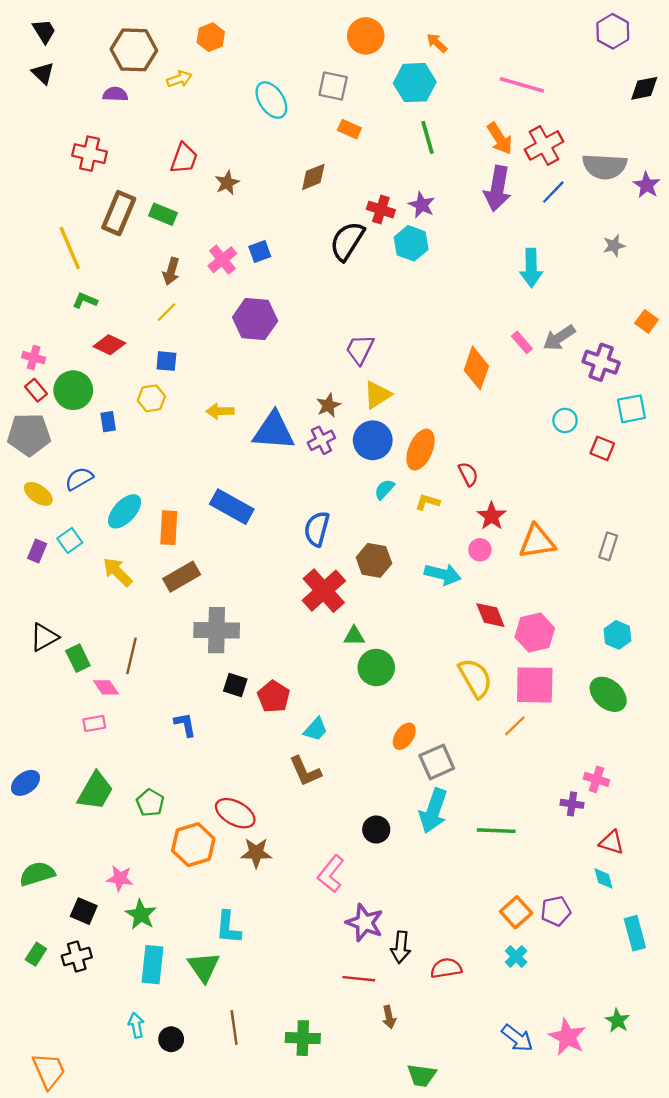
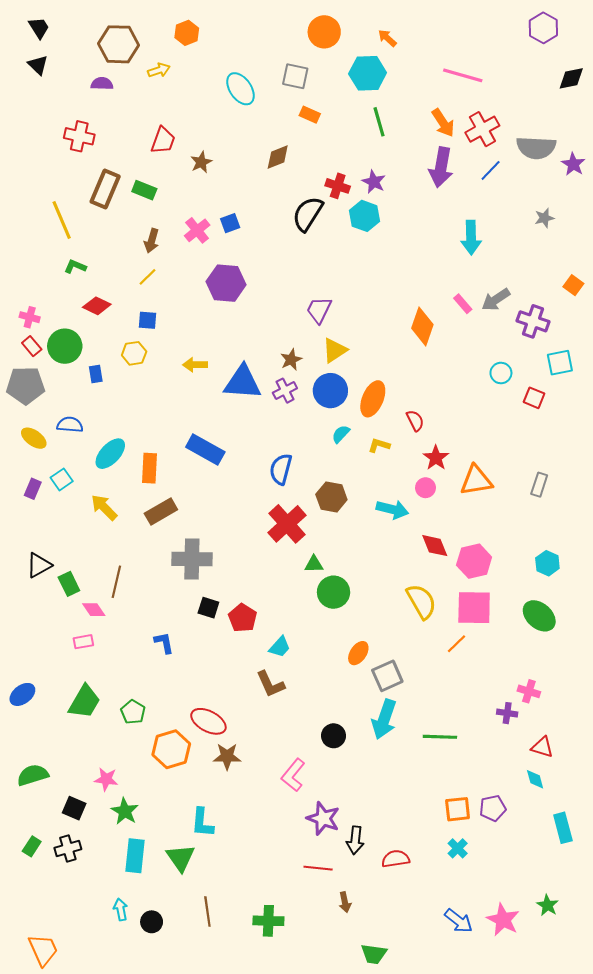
blue semicircle: (79, 479) -> (70, 425), turned 35
orange square: (516, 912) -> (458, 809), turned 36

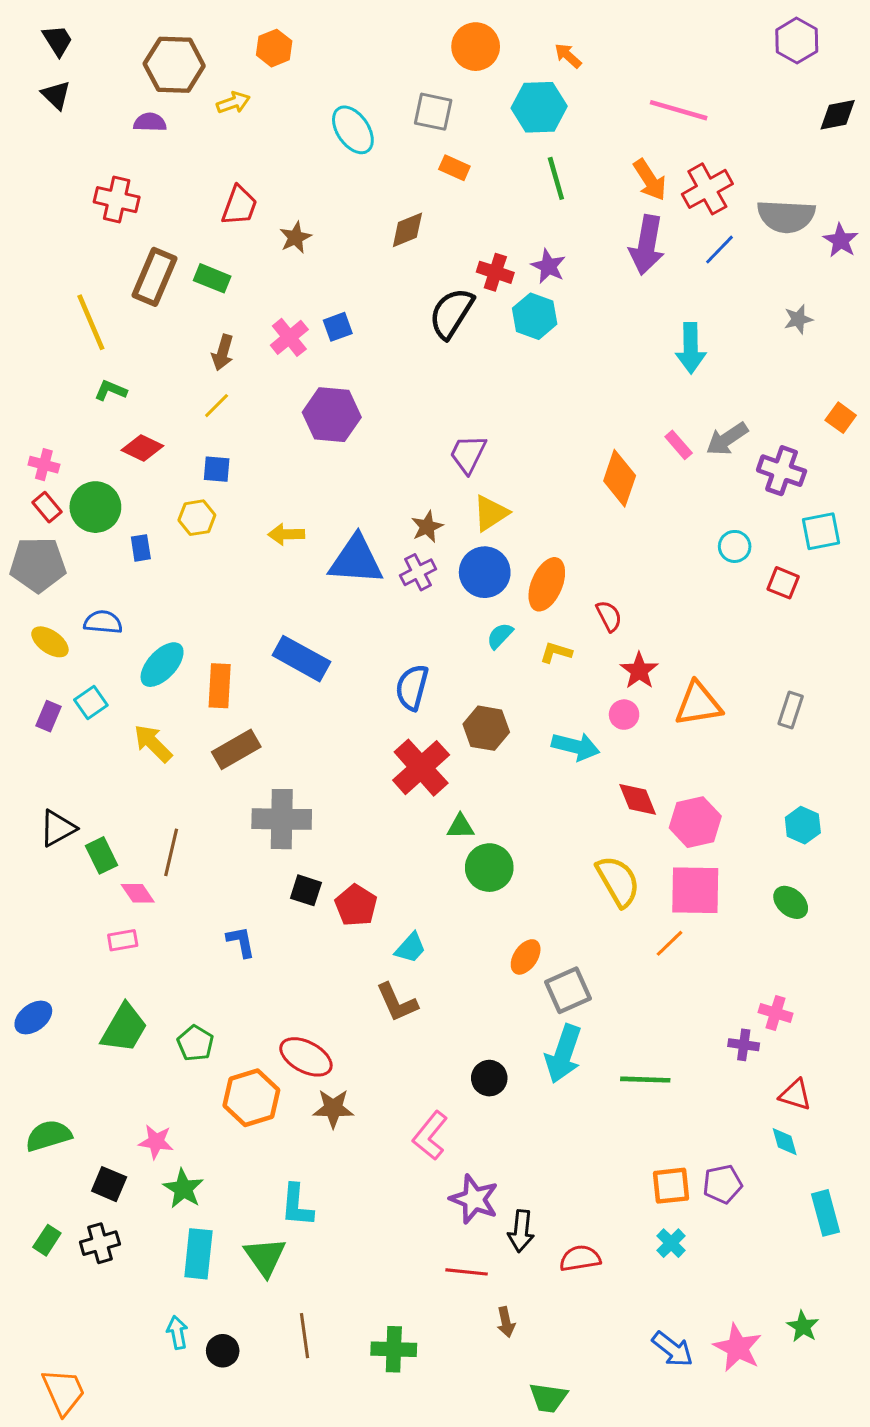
green ellipse: (539, 616) -> (791, 902), size x0.7

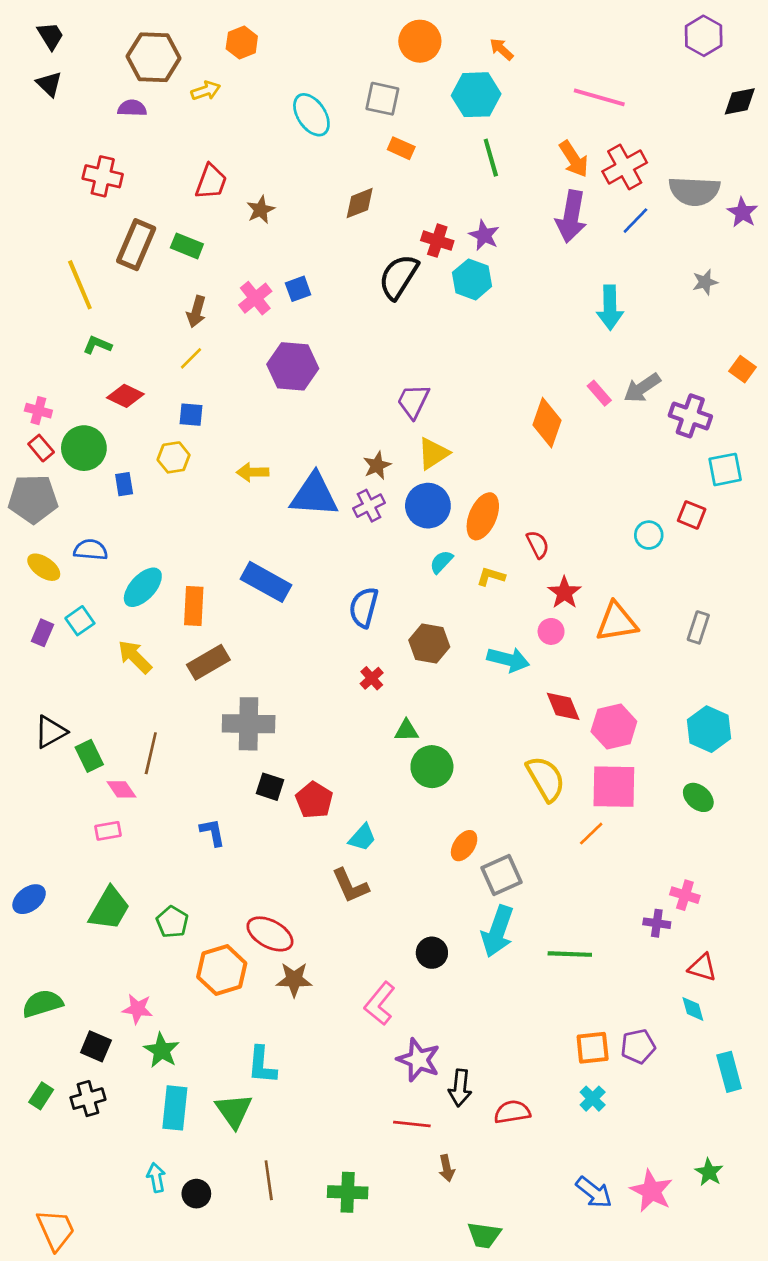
cyan circle: (735, 546) -> (649, 535), moved
red cross: (421, 768) -> (372, 678), size x0.5
cyan hexagon: (803, 825) -> (709, 729), size x1.4

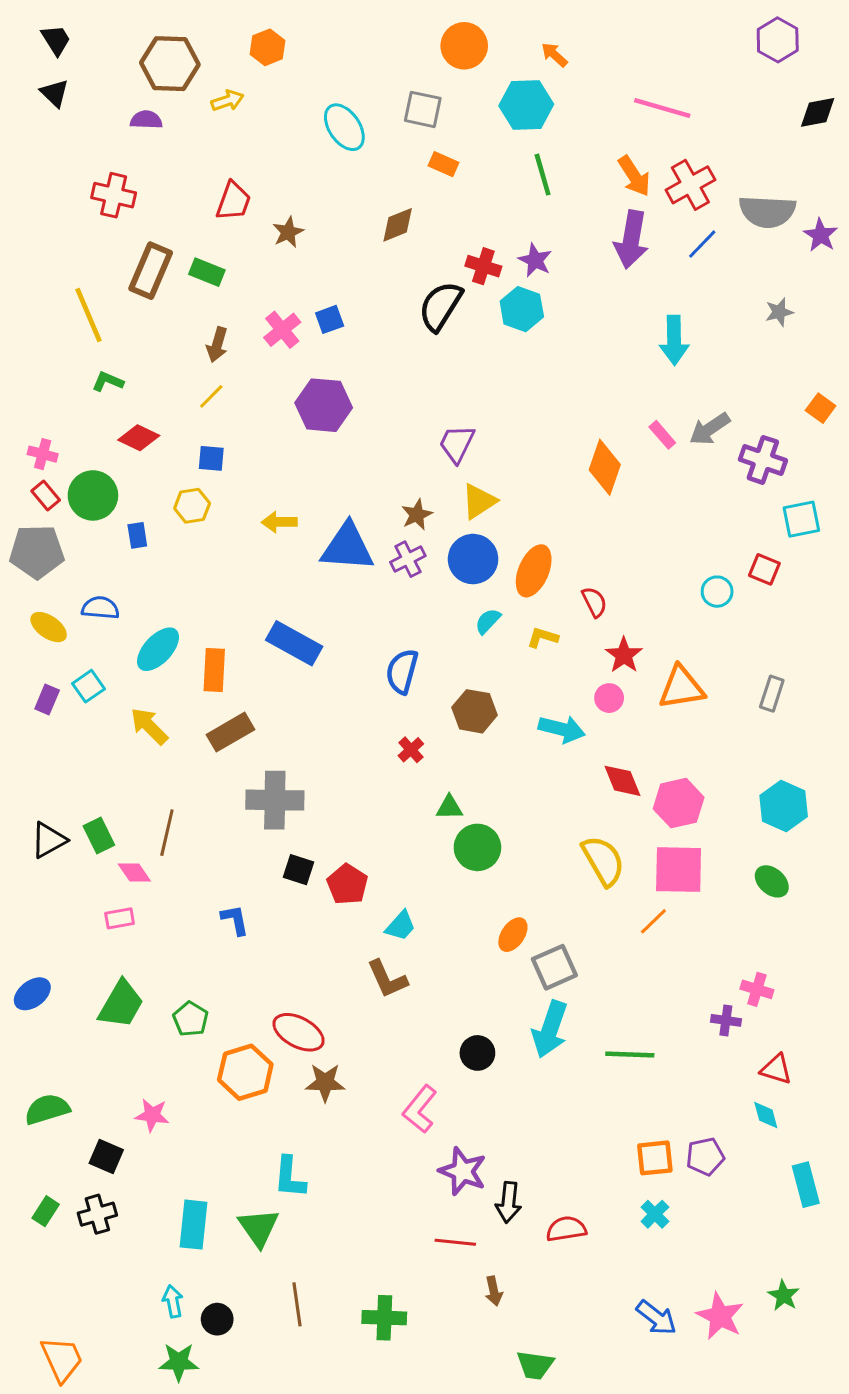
black triangle: (50, 732) -> (49, 840), moved
green star: (162, 1050) -> (179, 1362), moved, turned -30

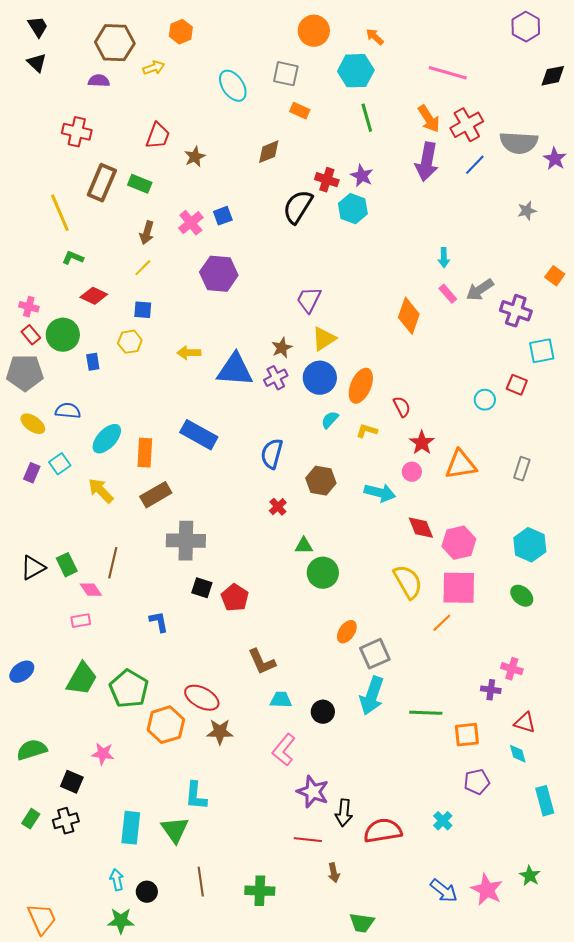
cyan arrow: (674, 340) -> (444, 258), moved, size x0.6
cyan trapezoid: (401, 926) -> (281, 700), moved, turned -130
green pentagon: (191, 1019) -> (129, 689), size x1.6
orange square: (655, 1158) -> (467, 735), moved
red semicircle: (566, 1229) -> (383, 831), size x1.4

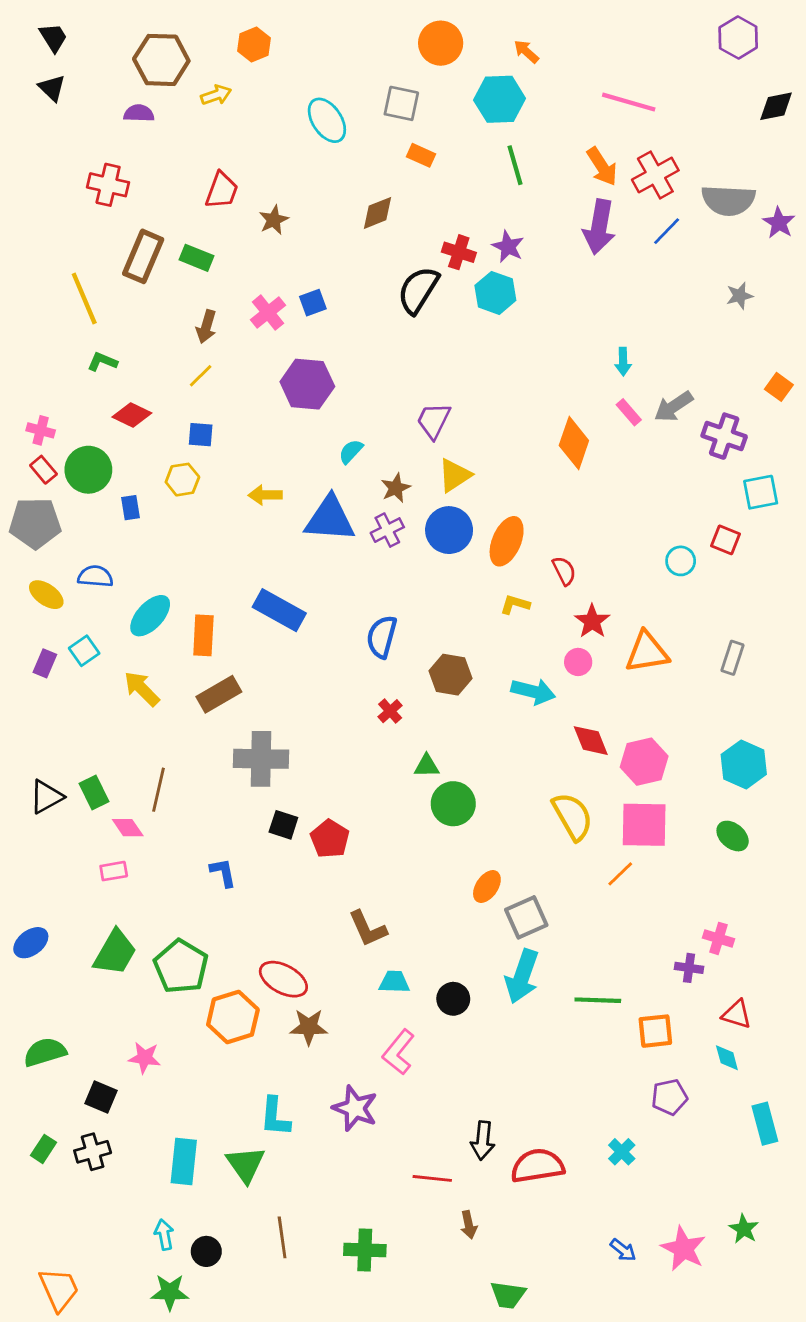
cyan semicircle: (330, 420) -> (351, 451), moved
purple star: (313, 792) -> (355, 1108), moved
blue arrow: (444, 891) -> (623, 1250), size x0.7

